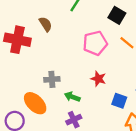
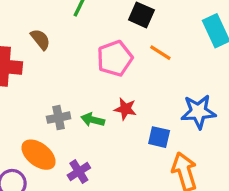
green arrow: (72, 97) -> (93, 120), moved
purple cross: (74, 120) -> (79, 172), moved

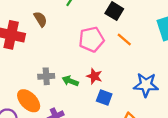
blue square: (159, 137) -> (104, 98), moved

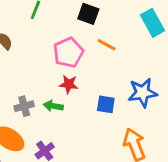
red star: (94, 76) -> (69, 84), moved
blue square: (104, 98) -> (106, 104), moved

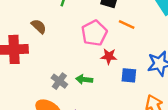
red star: (69, 84) -> (109, 56), moved
gray cross: (24, 106) -> (59, 81), turned -35

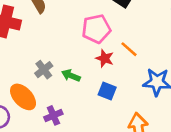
orange line: (127, 25) -> (129, 49), moved
blue square: (129, 75) -> (107, 91), moved

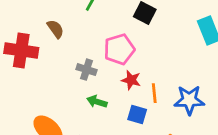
orange line: (129, 49) -> (154, 93), moved, turned 48
gray cross: (44, 70) -> (86, 70), moved, turned -30

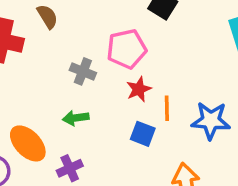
red star: (131, 80) -> (139, 89), turned 30
green arrow: (97, 102) -> (76, 118), moved, turned -30

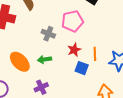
red star: (139, 89) -> (74, 50), moved
orange ellipse: (28, 143) -> (20, 62), moved

